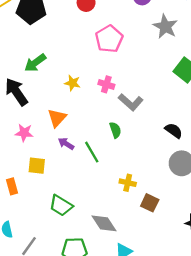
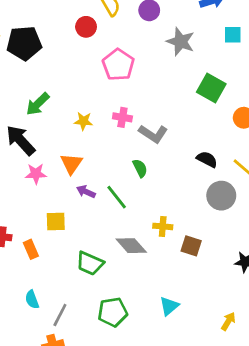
pink star: (24, 133) -> (36, 174), moved
gray diamond: (104, 223) -> (131, 246), moved

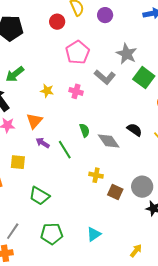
gray star: (181, 42) -> (127, 54), moved
gray L-shape: (153, 134) -> (105, 77), moved
gray circle: (221, 196) -> (142, 187), moved
gray diamond: (131, 246) -> (109, 141), moved

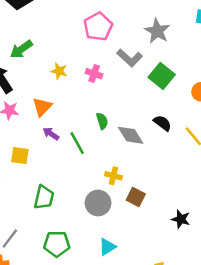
green square: (144, 78) -> (162, 76), moved
gray circle: (142, 187) -> (98, 203), moved
green trapezoid: (39, 196) -> (44, 197), turned -110

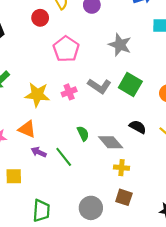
gray L-shape: (130, 58) -> (99, 86), moved
yellow star: (59, 71) -> (37, 95), size x1.6
pink cross: (94, 74) -> (69, 92), turned -32
orange triangle: (42, 107) -> (27, 129), turned -42
yellow cross: (113, 176) -> (121, 168), moved

